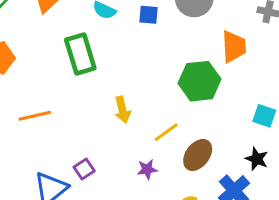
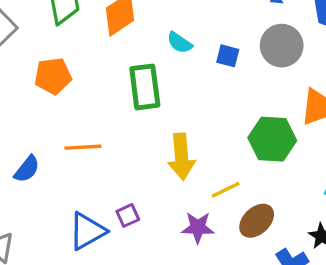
yellow arrow: (122, 110) -> (181, 157), size x1.5
purple star: (147, 169) -> (198, 227), size x1.4

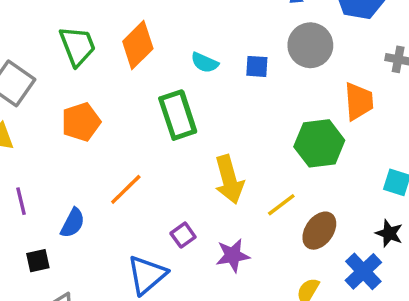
orange line: (83, 147) -> (126, 189), turned -30
purple square: (128, 215) -> (183, 235), moved
purple star: (198, 227) -> (233, 255), moved

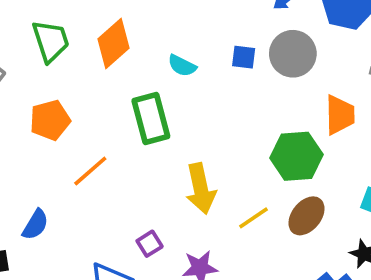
blue square: (257, 66) -> (244, 57), moved
orange line: (126, 189) -> (90, 171), moved
brown ellipse: (319, 231) -> (306, 216), moved

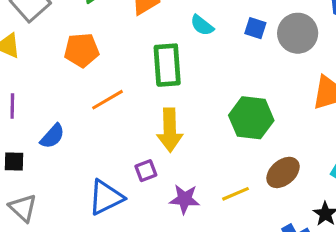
green hexagon: (296, 156) -> (251, 118), moved
yellow arrow: (201, 189) -> (170, 130), moved
yellow line: (253, 218) -> (235, 194), moved

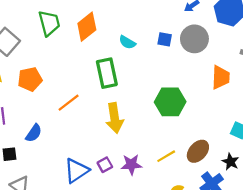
orange pentagon: (82, 50) -> (30, 79), moved
purple square: (146, 171) -> (105, 165), moved
brown ellipse: (283, 172) -> (198, 151), moved

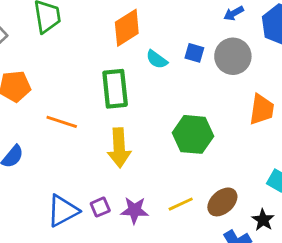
orange diamond: (87, 27) -> (127, 28), moved
cyan semicircle: (127, 42) -> (157, 59), moved
orange line: (69, 103) -> (62, 122), turned 50

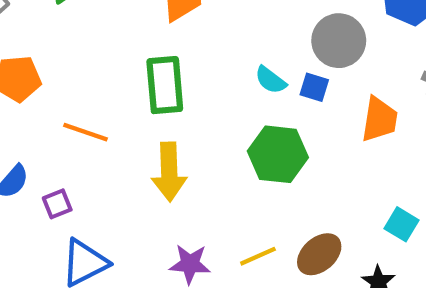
blue square: (194, 53) -> (314, 87), moved
cyan semicircle: (157, 59) -> (271, 80), moved
purple square: (100, 207) -> (57, 204), moved

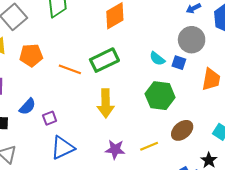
green rectangle: (165, 85) -> (104, 60), turned 68
orange line: (86, 132) -> (70, 69), moved
brown ellipse: (319, 254) -> (182, 130), moved

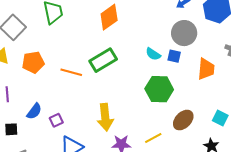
yellow arrow: (106, 103) -> (105, 117), moved

